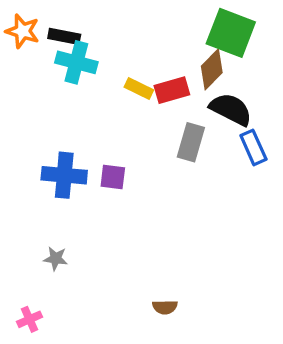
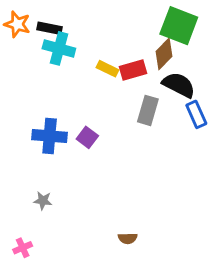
purple square: (113, 177) -> (87, 137), turned 30

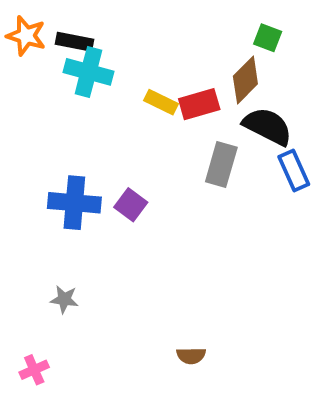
green square: (179, 26) -> (268, 38), size x0.5

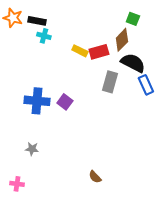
cyan cross: (89, 72) -> (44, 36), size x0.6
brown semicircle: (191, 356) -> (95, 177), turned 48
pink cross: (34, 370) -> (17, 184), turned 32

